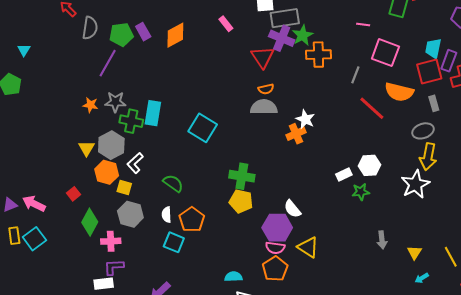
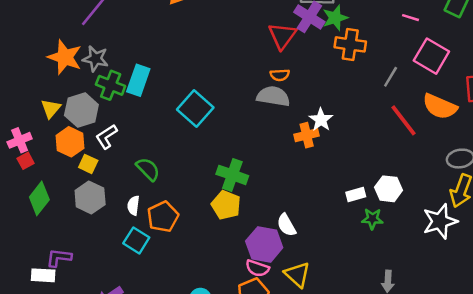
orange star: (90, 105) -> (65, 57), size x1.8
pink cross: (111, 241) -> (20, 140), moved, turned -30

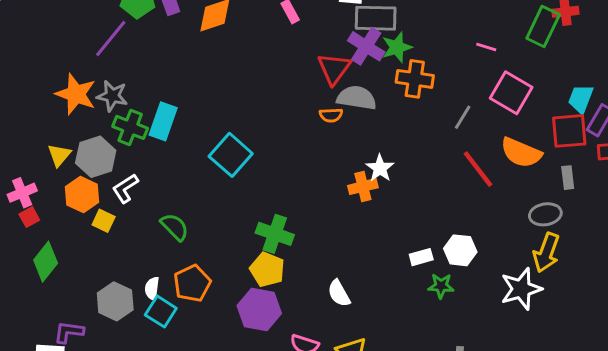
gray semicircle: (273, 96) -> (357, 98), moved
gray hexagon: (90, 197) -> (115, 301), moved
white semicircle: (133, 205) -> (152, 288), moved
purple hexagon: (264, 244) -> (259, 310), moved

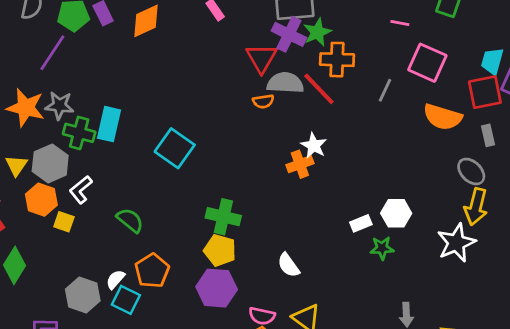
red line: (478, 169) -> (319, 89), moved
gray ellipse: (545, 214) -> (471, 171), turned 60
white semicircle: (152, 288) -> (115, 279), turned 40

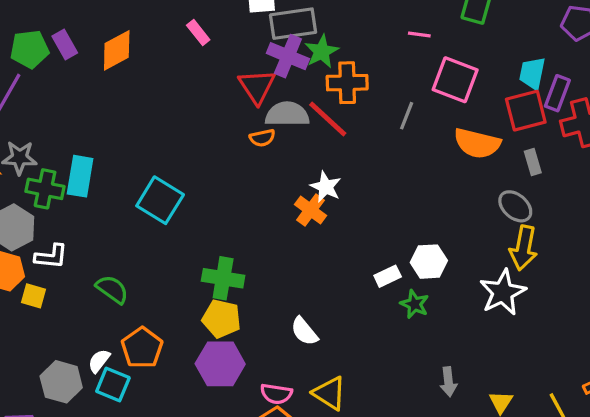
orange cross: (300, 164) -> (311, 210), turned -30
white L-shape: (81, 190) -> (51, 256), turned -132
green star: (382, 248) -> (415, 304), turned 30

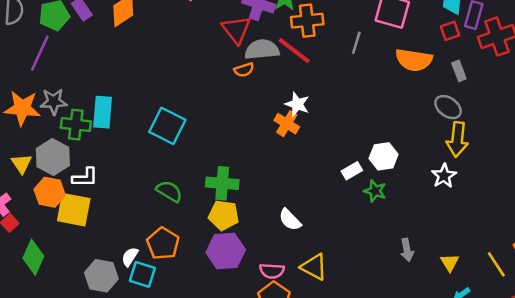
red square: (526, 111) -> (450, 31), size x0.6
green semicircle: (112, 289) -> (169, 191), moved
white star: (503, 292) -> (444, 176), size x0.7
yellow square: (33, 296) -> (74, 210), size x1.8

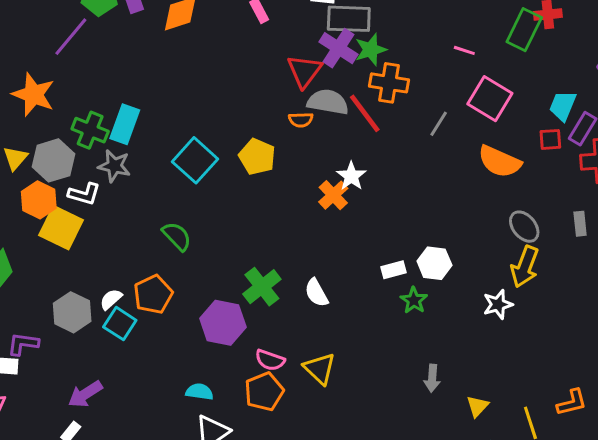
gray rectangle: (459, 71) -> (580, 224), moved
gray star: (54, 102) -> (114, 166), moved
green cross: (222, 183) -> (262, 287), moved, turned 32
yellow pentagon: (224, 215) -> (257, 157), moved
white semicircle: (290, 220) -> (316, 293), moved

